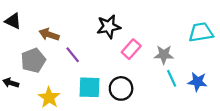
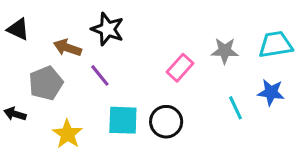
black star: (109, 27) -> (108, 29), moved, turned 30
gray star: (164, 55) -> (225, 51), moved
blue star: (198, 82) -> (271, 92), moved

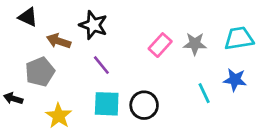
black triangle: (18, 29) -> (28, 17), moved
pink rectangle: (180, 68) -> (160, 45), moved
purple line: (100, 75) -> (101, 65), moved

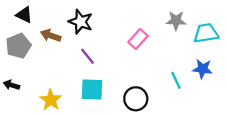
gray star: (195, 44) -> (176, 21), moved
gray pentagon: (40, 72) -> (18, 46), moved
black circle: (144, 105) -> (136, 99), moved

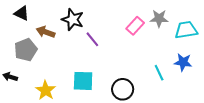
pink rectangle: (138, 39) -> (135, 26), moved
gray pentagon: (18, 46) -> (26, 50), moved
purple line: (87, 56) -> (92, 39), moved

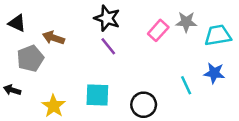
black triangle: (22, 13) -> (17, 23), moved
black star: (73, 20) -> (107, 18), moved

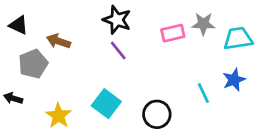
pink rectangle: (158, 30) -> (173, 33), turned 35
blue star: (214, 73) -> (234, 80), turned -30
cyan square: (97, 95) -> (106, 104), turned 35

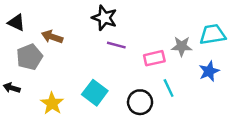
gray star: (203, 24) -> (182, 46), moved
pink rectangle: (173, 33) -> (154, 58), moved
purple line: (118, 50) -> (116, 45), moved, turned -36
cyan line: (203, 93) -> (169, 88), moved

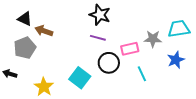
black star: (104, 18) -> (100, 15), moved
black triangle: (16, 23) -> (25, 19), moved
black circle: (140, 102) -> (109, 63), moved

